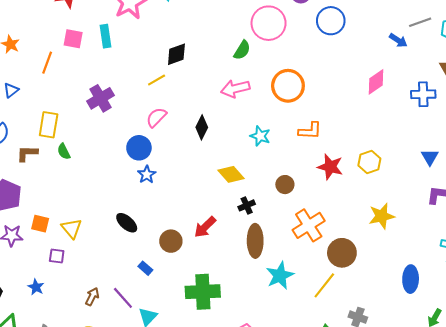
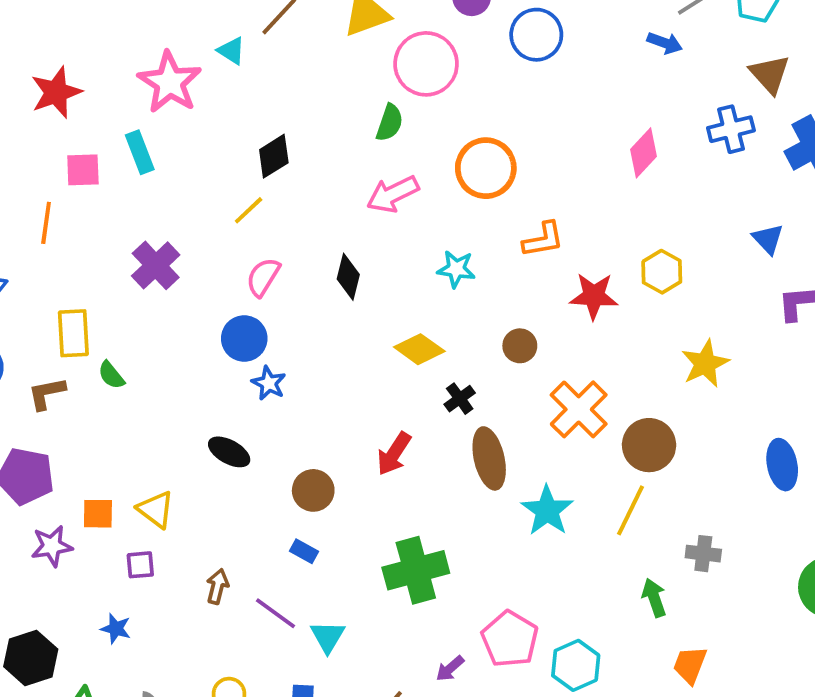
pink diamond: (376, 82) -> (644, 153), moved
black ellipse: (127, 223) -> (229, 452), moved
brown circle: (171, 241) -> (313, 490), moved
brown arrow: (92, 297) -> (217, 586), moved

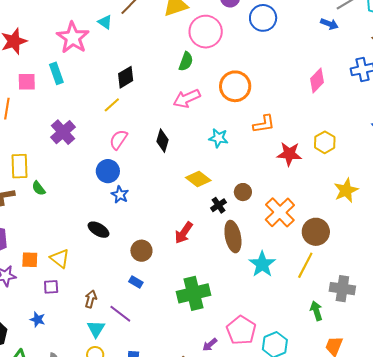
brown circle: (520, 346) -> (243, 192), moved
gray cross: (703, 554) -> (342, 289), size x1.4
cyan triangle: (328, 637) -> (96, 329), moved

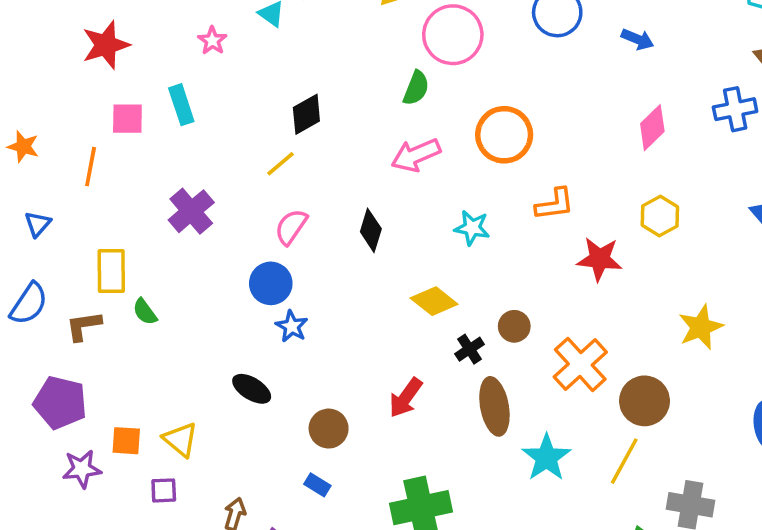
blue arrow: (329, 24) -> (637, 39), moved
pink star: (73, 38) -> (212, 41), size x0.5
yellow hexagon: (325, 142) -> (660, 216), moved

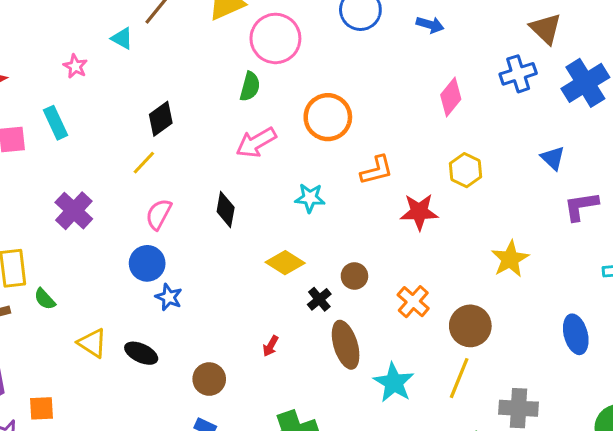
orange cross: (580, 364) -> (413, 302), size x0.7
red arrow: (406, 398) -> (271, 346), size x0.6
yellow triangle: (181, 439) -> (92, 343), moved

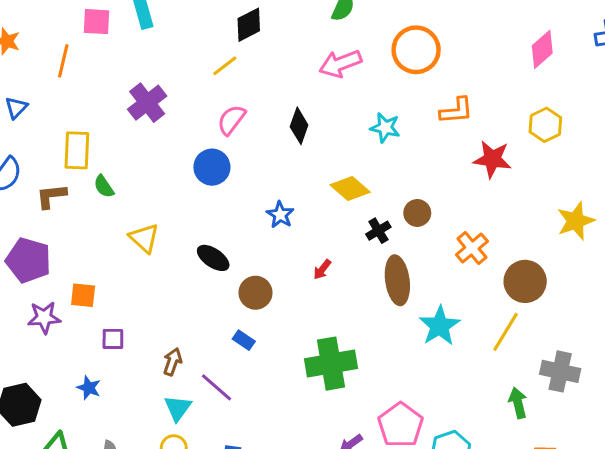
blue star: (169, 297) -> (280, 215), moved
black ellipse: (141, 353) -> (213, 258), moved

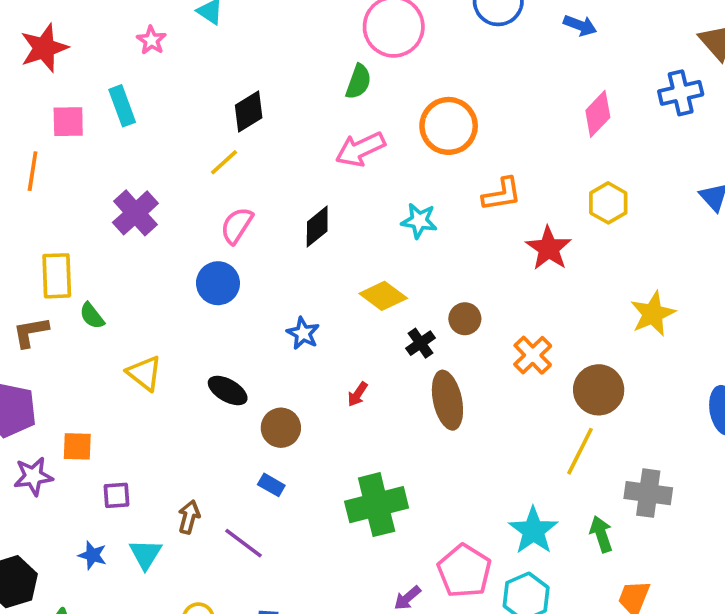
black diamond: (299, 126) -> (317, 226), turned 36
red star: (492, 159) -> (549, 248), turned 30
cyan star: (440, 326) -> (533, 531), moved
cyan triangle: (178, 408) -> (145, 554), moved

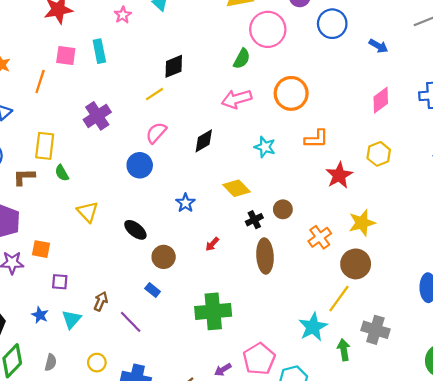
yellow star: (653, 314) -> (362, 223), moved
cyan star: (533, 531) -> (313, 327), moved

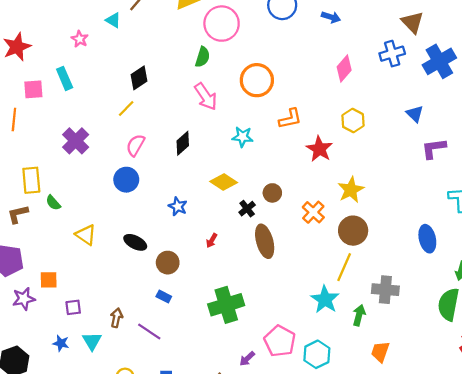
pink arrow: (237, 99) -> (206, 97), turned -96
green arrow: (344, 350) -> (359, 315), turned 36

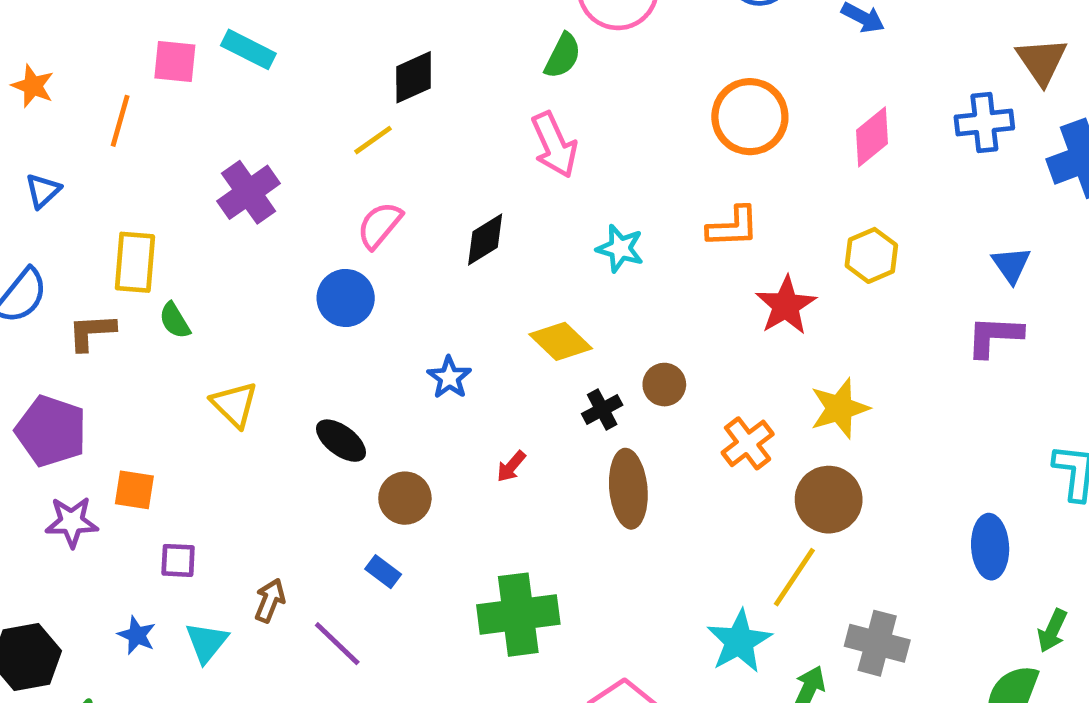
cyan rectangle: (65, 78) -> (248, 49), turned -50
orange circle: (257, 80) -> (750, 117), moved
purple L-shape: (434, 148) -> (994, 336), moved

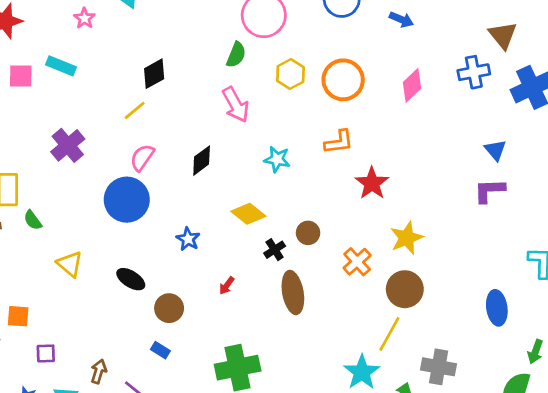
yellow hexagon: (871, 255) -> (290, 74), moved
blue circle: (346, 298) -> (127, 200), size x1.4

